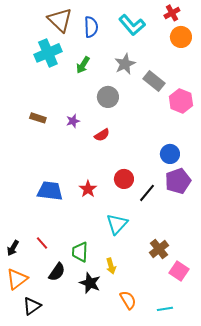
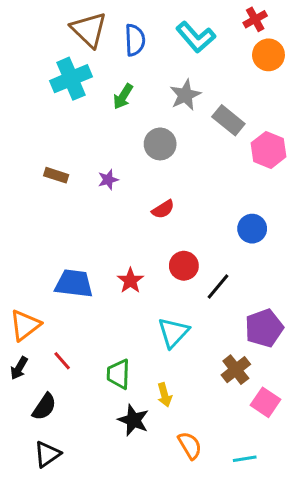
red semicircle: (102, 135) -> (163, 209), moved
purple pentagon: (178, 181) -> (264, 328), moved
black semicircle: (57, 272) -> (44, 407), moved
orange triangle: (17, 279) -> (25, 325), moved

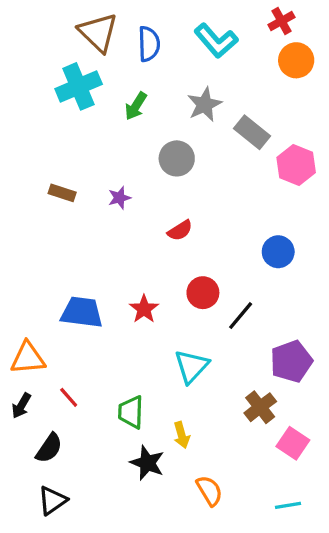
orange triangle: (25, 325) -> (28, 358), turned 32
cyan line: (245, 459) -> (288, 505), moved

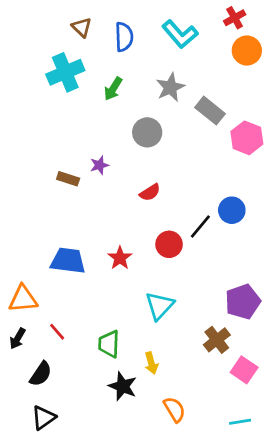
brown triangle: (98, 32) -> (82, 27), size x0.6
brown rectangle: (62, 193) -> (68, 179), moved
black line: (241, 316) -> (200, 227), moved

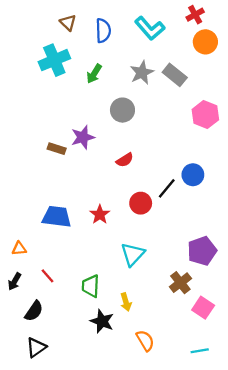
gray rectangle: (210, 111) -> (175, 75), moved
purple star: (99, 165) -> (83, 137), size x1.5
orange triangle: (23, 299) -> (19, 249), size x0.6

